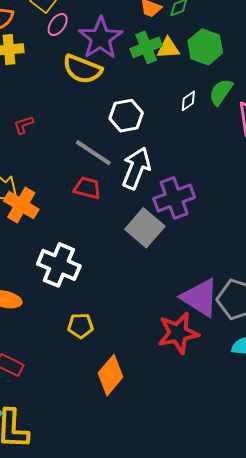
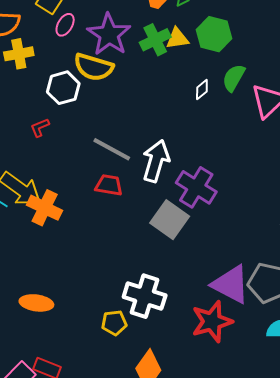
white hexagon: (126, 116) -> (63, 88), moved
purple cross: (174, 198) -> (196, 187), turned -33
white cross: (59, 265) -> (145, 296), moved

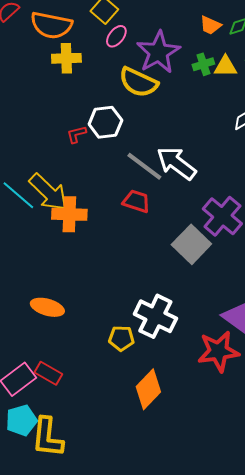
green cross: (155, 40) -> (203, 64), size x0.7
white hexagon: (63, 88) -> (105, 122), moved
white arrow: (156, 161) -> (176, 163), moved, turned -78
orange cross: (45, 208) -> (69, 214), turned -32

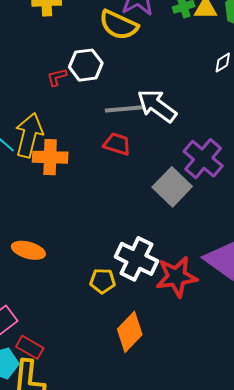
gray line: (144, 166) -> (125, 109), turned -42
yellow arrow: (48, 192) -> (29, 135), turned -120
red star: (218, 351) -> (177, 277), moved
red rectangle: (48, 373) -> (30, 347), moved

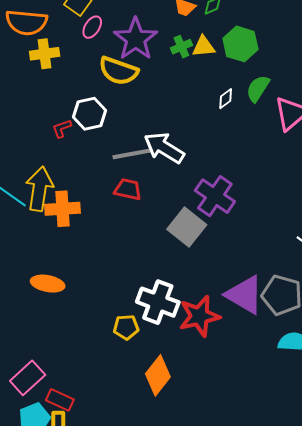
orange ellipse: (28, 250) -> (48, 284), moved

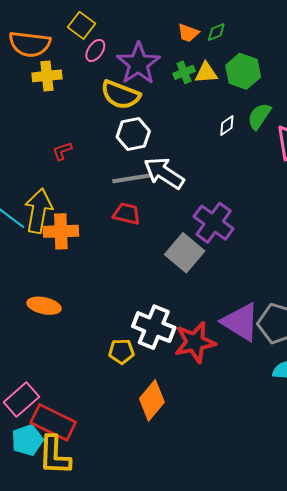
white hexagon: (89, 114) -> (133, 134), moved
red rectangle: (60, 400) -> (53, 422), size x1.6

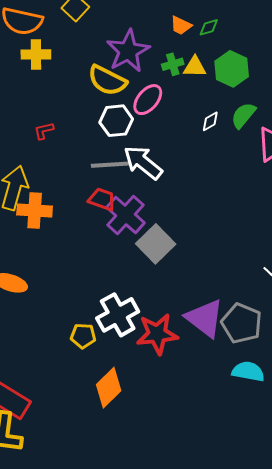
pink ellipse: (95, 50) -> (148, 100), moved, size x1.4
purple cross: (214, 223) -> (126, 215), moved
white cross: (154, 327) -> (118, 315), turned 33

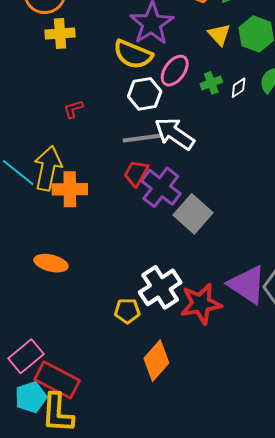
green cross: (173, 64) -> (211, 83), moved
yellow triangle: (195, 67) -> (219, 35), turned 50
red trapezoid: (102, 199) -> (136, 173), turned -76

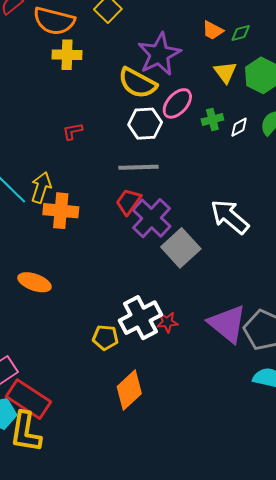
white arrow: (174, 134) -> (230, 217), moved
yellow arrow: (48, 168) -> (41, 187), size x0.7
red star: (201, 304) -> (167, 322), moved, size x0.5

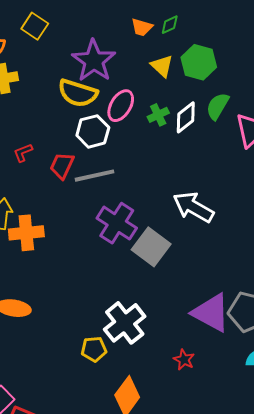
white diamond: (239, 127) -> (186, 117), size x1.5
red trapezoid: (128, 202) -> (62, 166), moved
red star: (167, 322) -> (184, 360), moved, turned -30

